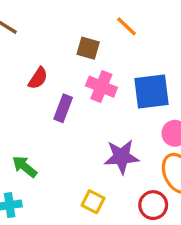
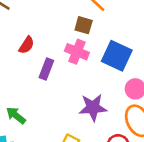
brown square: (88, 48) -> (84, 25), moved
blue square: (152, 92) -> (117, 56), turned 32

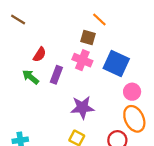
purple star: (93, 107) -> (82, 108), moved
green arrow: (16, 115) -> (30, 77), moved

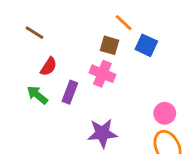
brown line: (18, 19) -> (34, 33), moved
blue square: (116, 63) -> (146, 45), moved, size x0.7

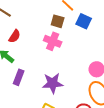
purple rectangle: (70, 92) -> (19, 77), moved

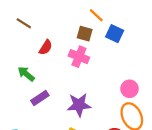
red semicircle: (15, 36) -> (46, 47), moved
purple rectangle: (19, 77) -> (40, 98), turned 35

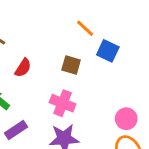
brown square: (85, 34) -> (71, 65), moved
pink cross: (79, 57) -> (63, 103), moved

